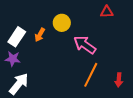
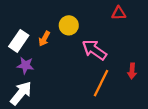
purple star: (13, 59) -> (25, 65), moved
red arrow: (119, 80) -> (132, 71), moved

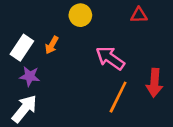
yellow circle: (69, 25) -> (80, 15), moved
red arrow: (132, 71) -> (154, 83), size x1.5

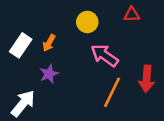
yellow circle: (80, 15) -> (87, 22), moved
purple star: (30, 76) -> (49, 74), moved, turned -30

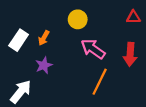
red triangle: (132, 15) -> (133, 17), moved
red arrow: (147, 79) -> (130, 54), moved

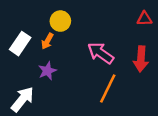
yellow circle: (78, 19) -> (60, 21), moved

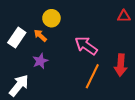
orange arrow: (47, 41) -> (40, 36), turned 104
red arrow: (141, 59) -> (121, 65), moved

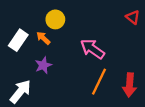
red triangle: (124, 16) -> (133, 17), turned 40
red arrow: (121, 65) -> (130, 85), moved

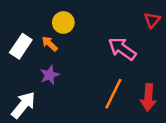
red triangle: (133, 17) -> (152, 20), turned 32
pink arrow: (92, 49) -> (122, 49), moved

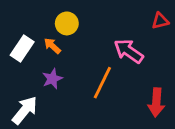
red triangle: (152, 20) -> (160, 21), turned 36
orange line: (113, 94) -> (102, 83), moved

